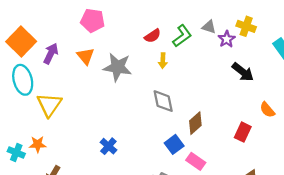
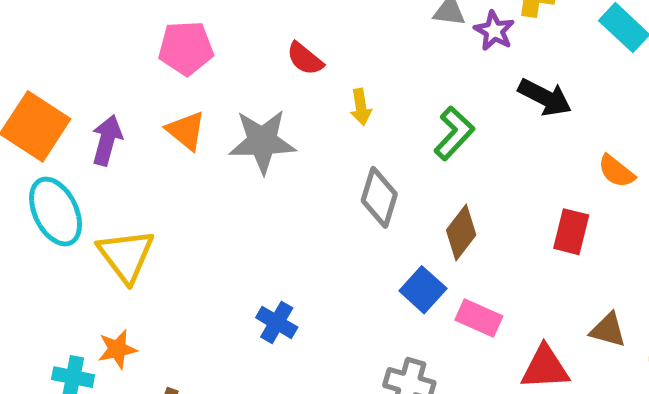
red semicircle: (153, 36) -> (305, 59), moved, turned 84
green L-shape: (182, 36) -> (454, 133), moved
gray diamond: (163, 101) -> (379, 197), turned 40

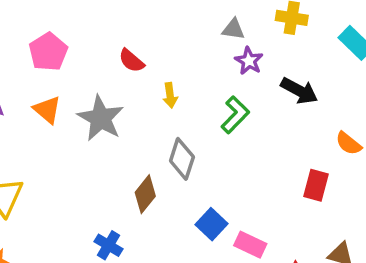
purple star: (494, 31) -> (249, 61), moved
pink pentagon: (186, 48) -> (48, 52), turned -30
gray star: (262, 141) -> (101, 118), turned 30
brown diamond: (461, 233) -> (145, 194), moved

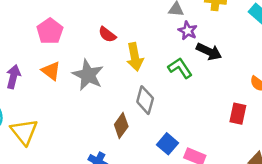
black arrow: (299, 91) -> (209, 52), moved
yellow arrow: (170, 95) -> (135, 57), size x1.6
green L-shape: (235, 115) -> (180, 68), turned -75

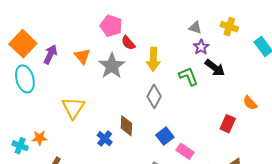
pink pentagon: (50, 31) -> (111, 26), moved, turned -30
red semicircle: (107, 34) -> (128, 43), moved
brown diamond: (121, 126) -> (126, 126), moved, turned -45
yellow triangle: (24, 132) -> (73, 108), moved

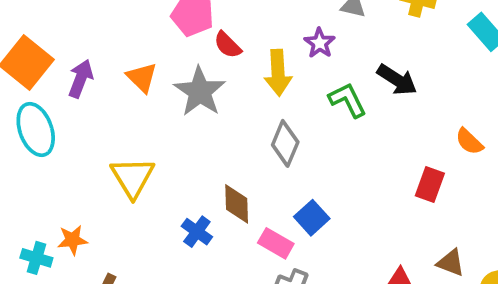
purple star: (201, 47) -> (320, 43), moved
pink rectangle: (185, 151) -> (276, 243), moved

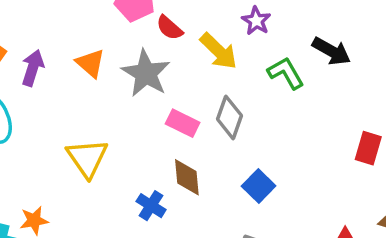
yellow arrow: (278, 73) -> (219, 51), turned -39
pink rectangle: (276, 243) -> (183, 123), moved

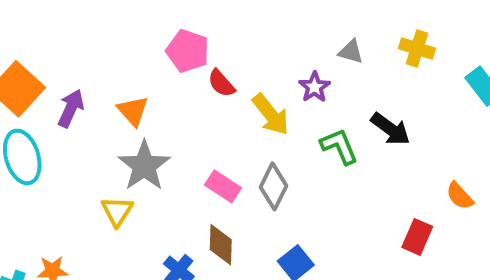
gray star: (146, 73) -> (144, 166), moved
yellow triangle: (87, 158) -> (117, 211), size x0.7

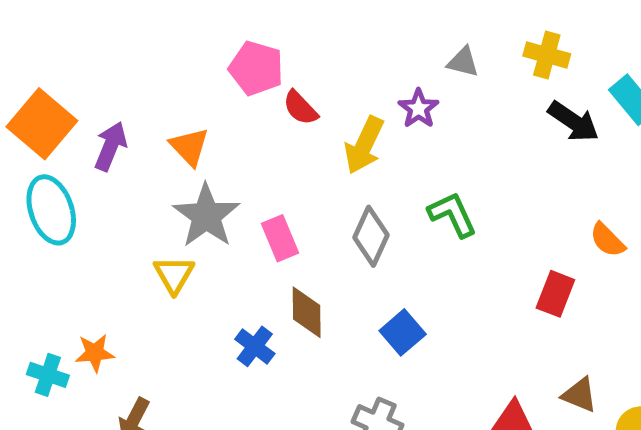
yellow arrow: (271, 114) -> (364, 145), turned 66
black arrow: (390, 129) -> (574, 122), moved
green L-shape: (339, 146) -> (452, 215), moved
pink rectangle: (223, 186) -> (280, 238), moved, turned 36

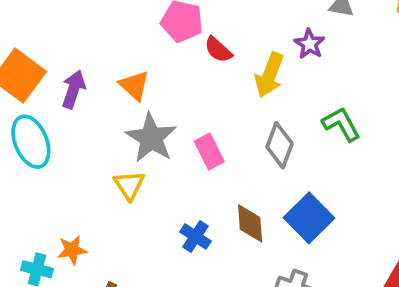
brown diamond: (307, 312) -> (250, 223), moved
blue square: (403, 332) -> (309, 218), size x1.4

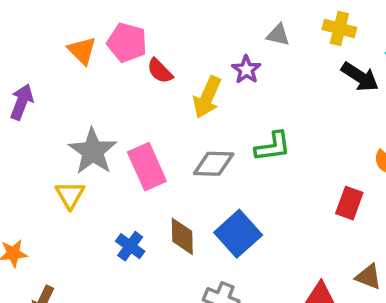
orange triangle: (134, 85) -> (82, 51), moved
green L-shape: (341, 124) -> (273, 147), turned 108
gray diamond: (280, 145) -> (214, 164), turned 69
pink rectangle: (209, 151) -> (147, 167), size x1.4

